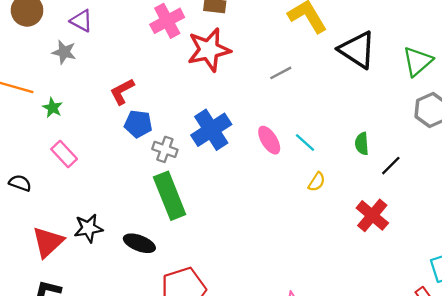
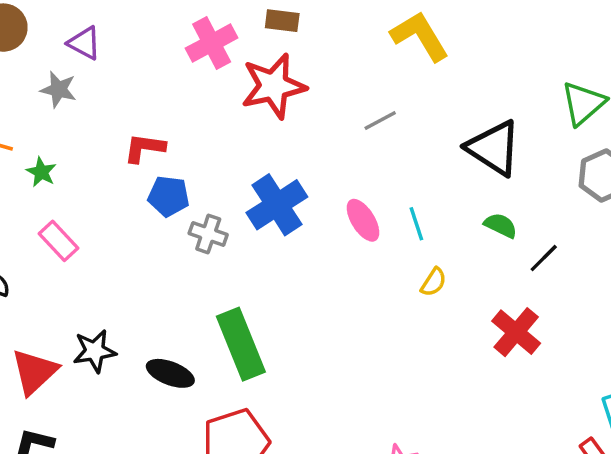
black triangle: (357, 50) -> (494, 148), moved
red L-shape: (122, 91) -> (144, 148), turned 36
cyan line: (305, 142) -> (416, 224), turned 30
green semicircle: (362, 144) -> (501, 225), turned 120
green rectangle: (170, 196) -> (241, 344), moved

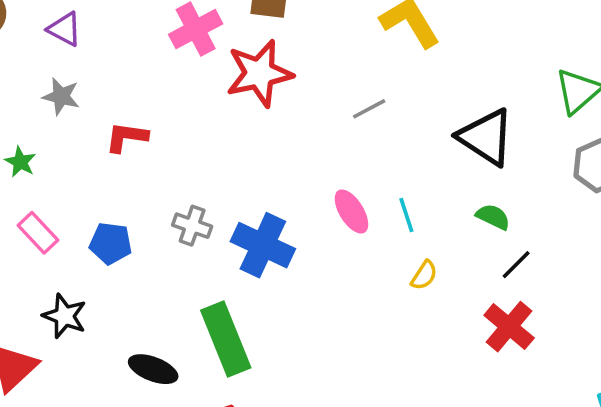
gray star: (58, 89) -> (61, 96), moved
blue pentagon: (169, 196) -> (111, 243), moved
blue cross: (277, 205) -> (263, 245), moved, turned -32
black line: (544, 258) -> (516, 265), moved
black star: (95, 351) -> (65, 316), moved, turned 30

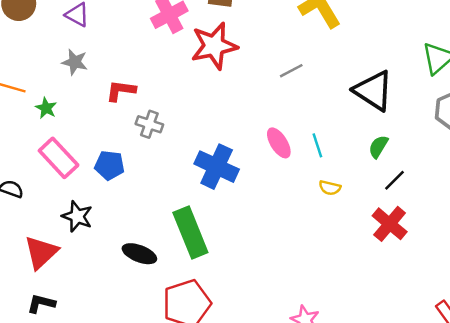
green semicircle: (493, 217) -> (378, 147), turned -85
gray cross: (192, 226) -> (149, 124), moved
pink rectangle: (38, 233) -> (59, 158), size x1.4
yellow semicircle: (424, 275) -> (330, 188), turned 70

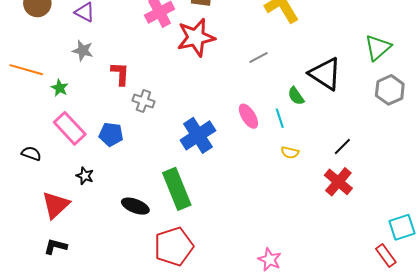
red L-shape: (121, 91) -> (120, 74), turned 85
green semicircle: (378, 147) -> (296, 96), moved, turned -66
blue cross: (217, 167) -> (198, 135), turned 32
black star: (77, 216) -> (85, 176), size x0.7

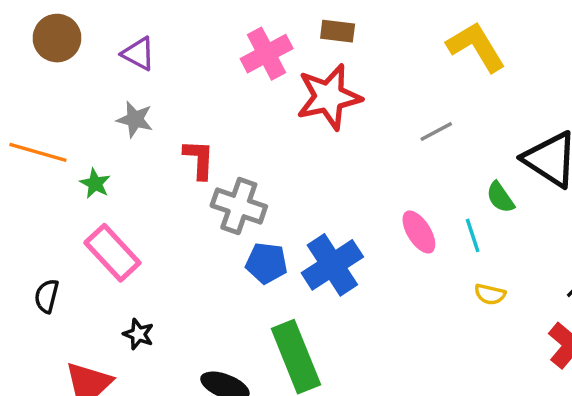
gray cross: (143, 101) -> (239, 206), size x1.4
blue pentagon: (111, 134) -> (267, 263), moved
black semicircle: (31, 154) -> (47, 296), turned -96

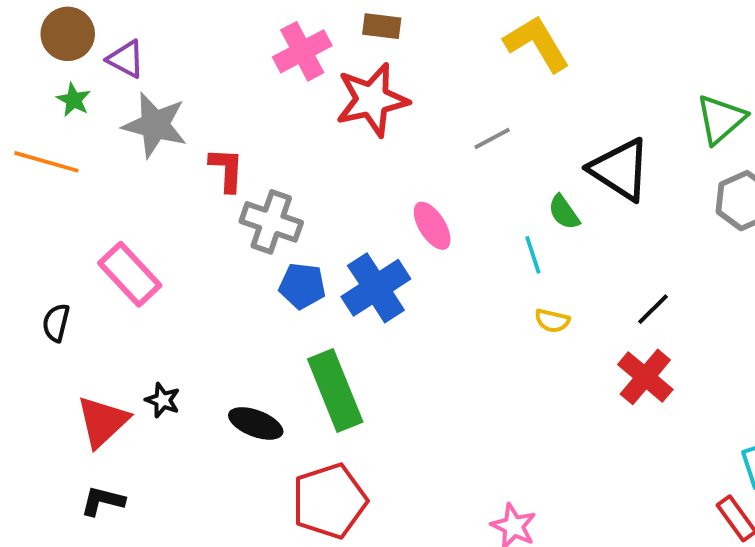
purple triangle: (138, 54) -> (126, 59), moved
gray star: (135, 119) -> (155, 125), size x1.6
green star: (95, 183) -> (74, 100), moved
pink ellipse: (419, 232) -> (432, 226), moved
black star: (138, 334) -> (163, 400), moved

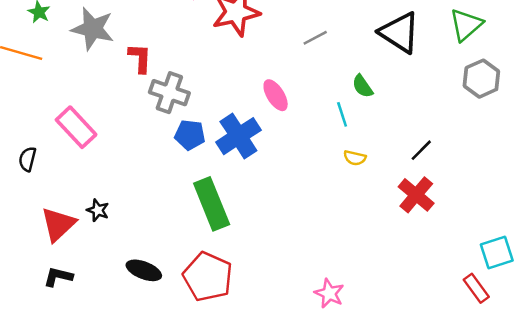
black triangle: (620, 170) -> (400, 33), moved
black ellipse: (256, 423) -> (144, 270), moved
red pentagon: (329, 501) -> (208, 277), turned -30

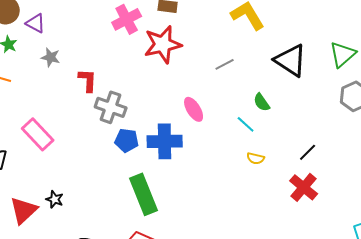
gray star: (93, 29) -> (51, 57), size x0.6
cyan line: (342, 114) -> (246, 124), turned -30
blue cross: (238, 136) -> (165, 141), turned 32

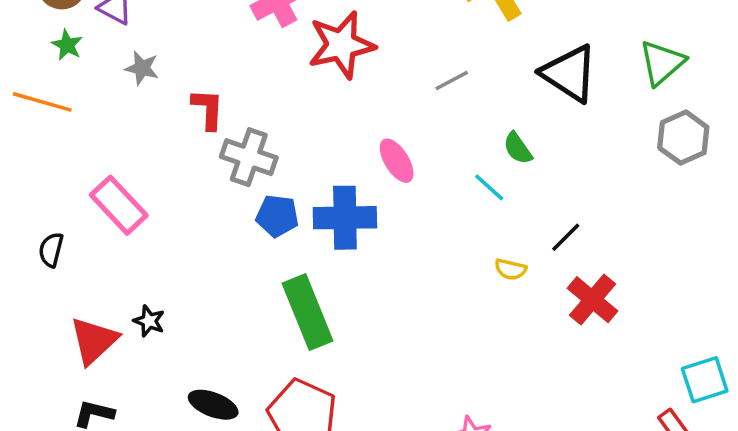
black line: (308, 152) -> (566, 237), moved
yellow semicircle: (256, 158) -> (511, 269), moved

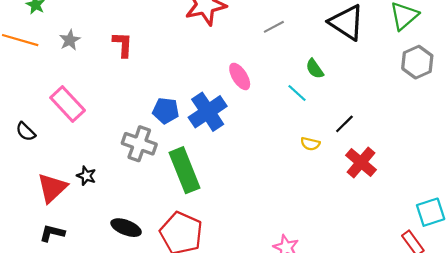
gray star: (142, 68) -> (70, 40), moved, turned 30
gray cross: (249, 157) -> (139, 144), moved
blue cross: (345, 218) -> (208, 112), turned -33
black semicircle: (51, 250) -> (26, 132), turned -60

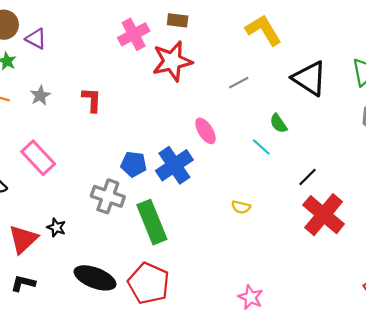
yellow semicircle: (310, 144) -> (241, 207), moved
red cross: (361, 163) -> (324, 215), size x1.4
black ellipse: (126, 228) -> (95, 278), size x1.4

